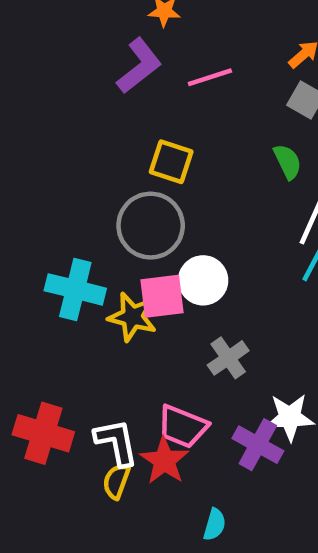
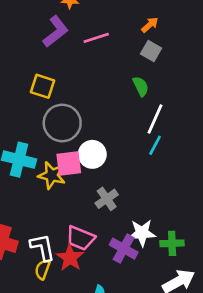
yellow square: (171, 162) -> (43, 86), moved

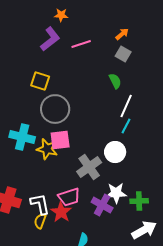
white circle: (92, 154) -> (115, 152), moved
gray cross: (107, 199) -> (89, 167), size x1.4
pink trapezoid: (80, 238) -> (69, 197), turned -40

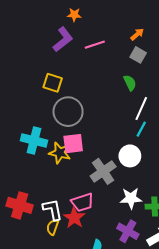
purple cross: (102, 205) -> (128, 231), moved

